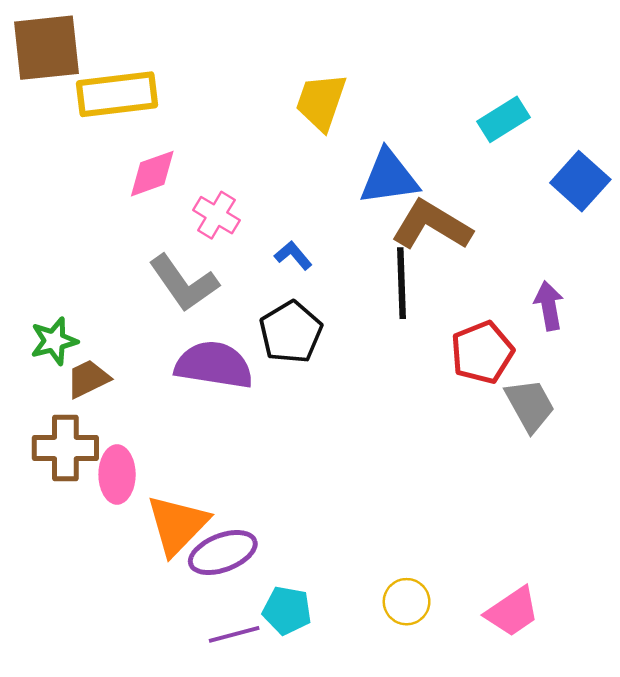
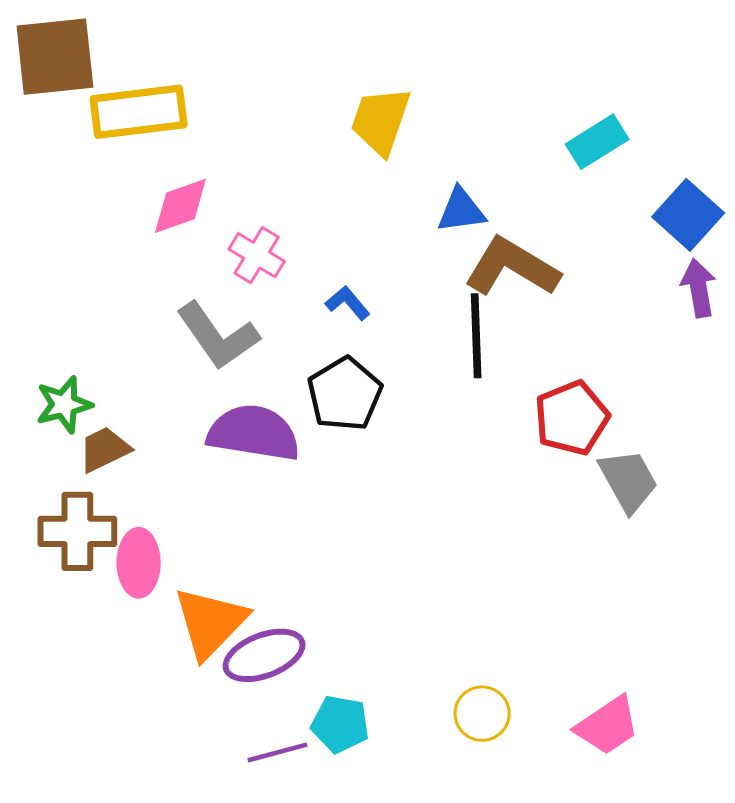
blue triangle: (389, 177) -> (461, 210), size x0.7
purple arrow: (549, 306) -> (699, 288), moved

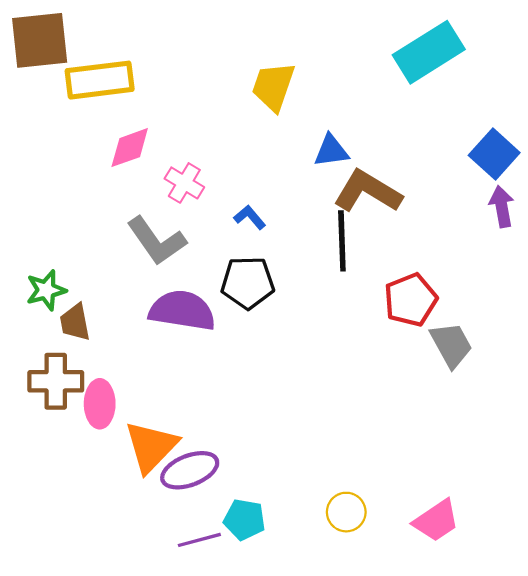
cyan rectangle: (597, 142) -> (429, 52), moved, size x1.6
black pentagon: (345, 394) -> (248, 283), turned 30
brown trapezoid: (104, 449) -> (75, 322), turned -75

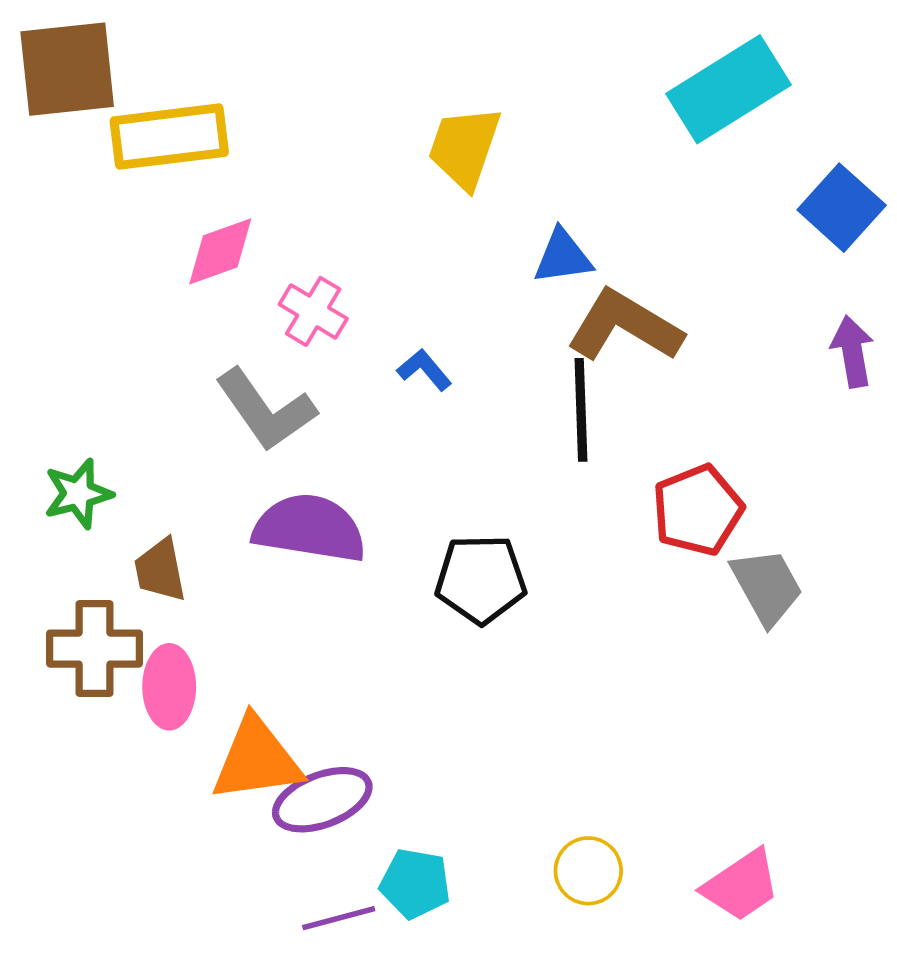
blue square: (494, 154) -> (842, 208), moved
black pentagon: (248, 283) -> (481, 579), moved
brown trapezoid: (75, 322) -> (160, 570), moved
orange triangle: (151, 447) -> (257, 760), turned 38

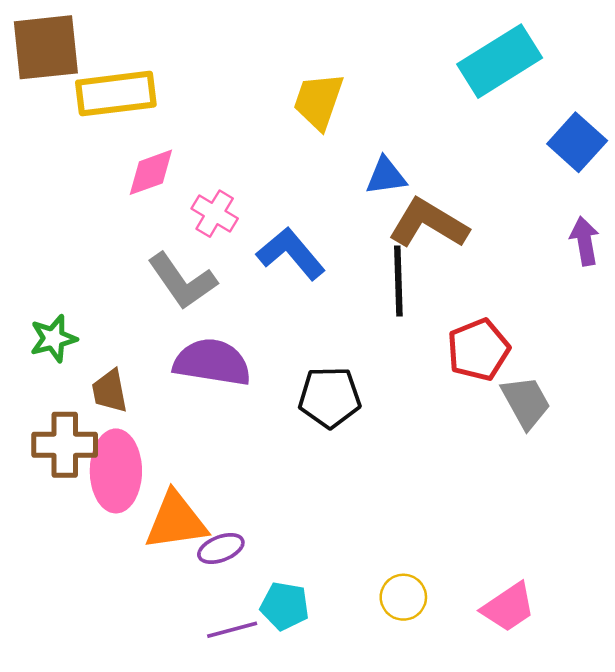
blue L-shape: (424, 370) -> (291, 254), size x1.8
pink ellipse: (169, 687) -> (116, 471), size x1.4
purple ellipse: (322, 800) -> (221, 548), size x0.7

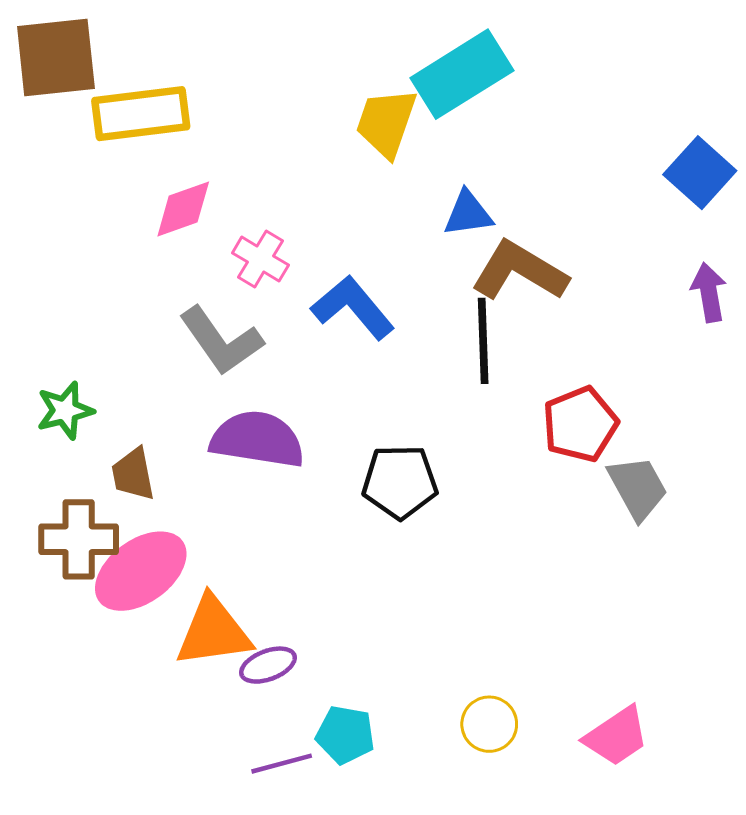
cyan rectangle: (500, 61) -> (462, 74), moved
pink ellipse: (116, 471) -> (141, 571), turned 54

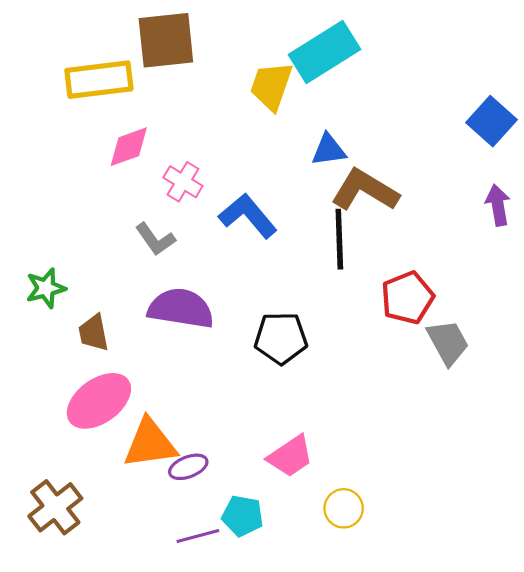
brown square: (56, 58) -> (166, 40), moved
gray L-shape: (221, 341) -> (155, 239), size x0.7
brown cross: (79, 539) -> (55, 507), moved, turned -38
pink trapezoid: (616, 736) -> (290, 456), moved

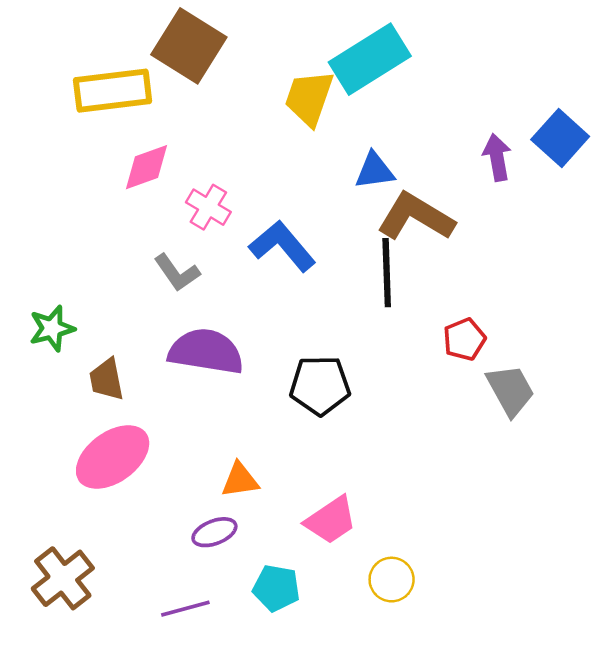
brown square: (166, 40) -> (189, 46), turned 38
purple arrow: (498, 205) -> (497, 157), moved
red pentagon: (407, 298) -> (464, 339), size x0.7
orange triangle: (150, 443) -> (240, 480), moved, size x0.6
purple line: (198, 536) -> (185, 609), moved

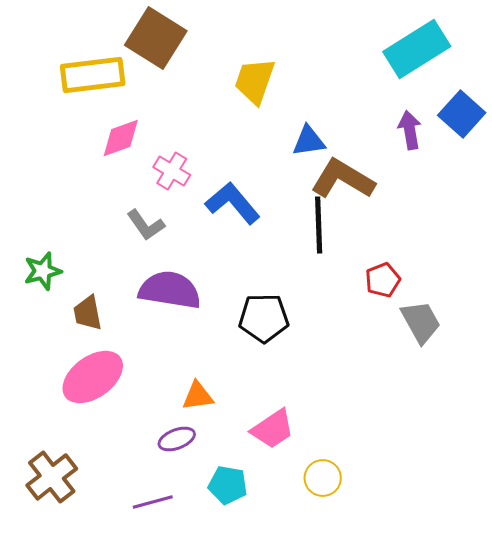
cyan rectangle: (370, 59) -> (417, 49), moved

